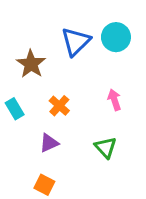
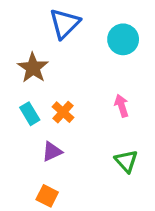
blue triangle: (76, 42) -> (65, 24), moved
cyan rectangle: (15, 109) -> (30, 114), moved
green triangle: (106, 147) -> (126, 161), moved

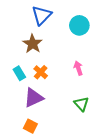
brown star: (33, 68) -> (33, 44), moved
purple triangle: (52, 152) -> (34, 98), size x1.5

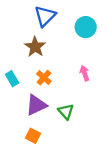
cyan rectangle: (19, 73) -> (12, 79), moved
green triangle: (81, 104) -> (66, 112), moved

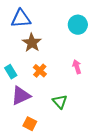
blue triangle: (45, 16) -> (21, 19), moved, turned 40
purple triangle: (36, 105) -> (21, 96), moved

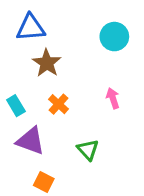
purple triangle: (21, 96) -> (31, 141), turned 45

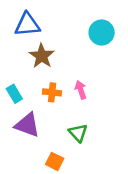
pink arrow: (113, 98) -> (81, 90), moved
orange cross: (59, 104) -> (52, 92), turned -36
orange square: (44, 182) -> (55, 161), moved

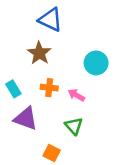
blue triangle: (27, 25) -> (50, 20), moved, turned 30
cyan circle: (102, 33) -> (96, 63), moved
pink arrow: (81, 90) -> (76, 95), moved, turned -42

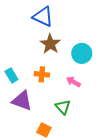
brown star: (39, 53) -> (50, 44), moved
pink arrow: (76, 95) -> (73, 82), moved

